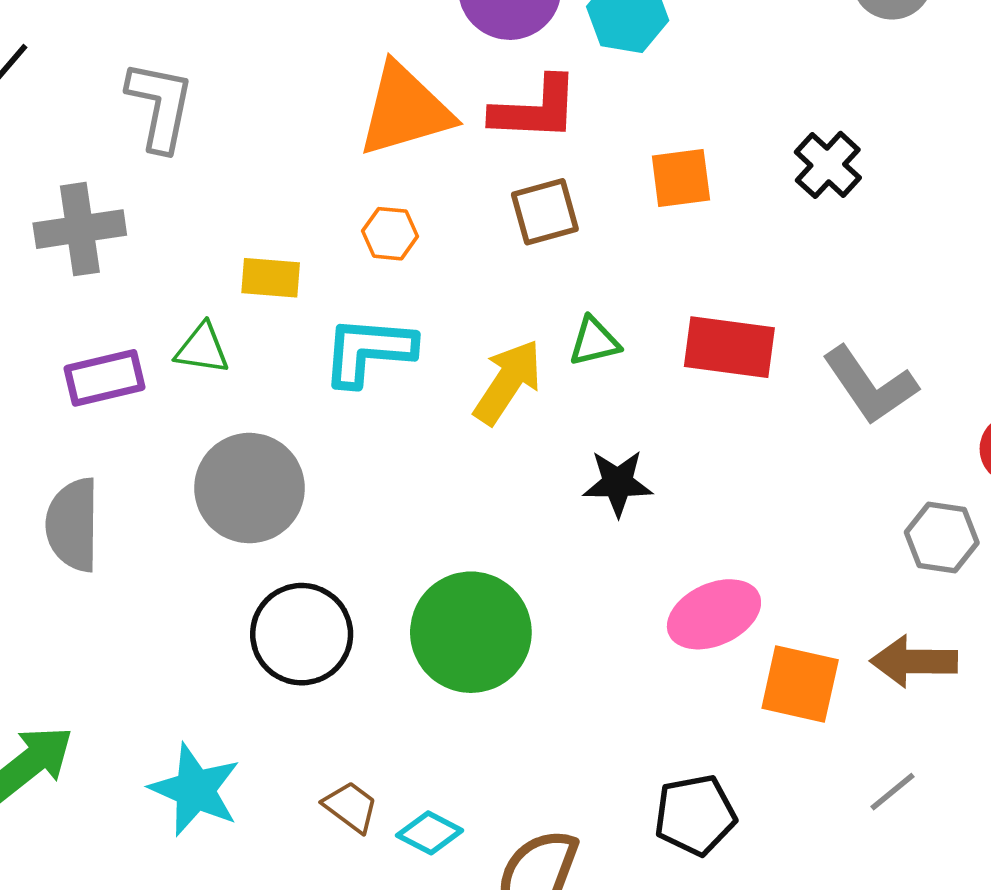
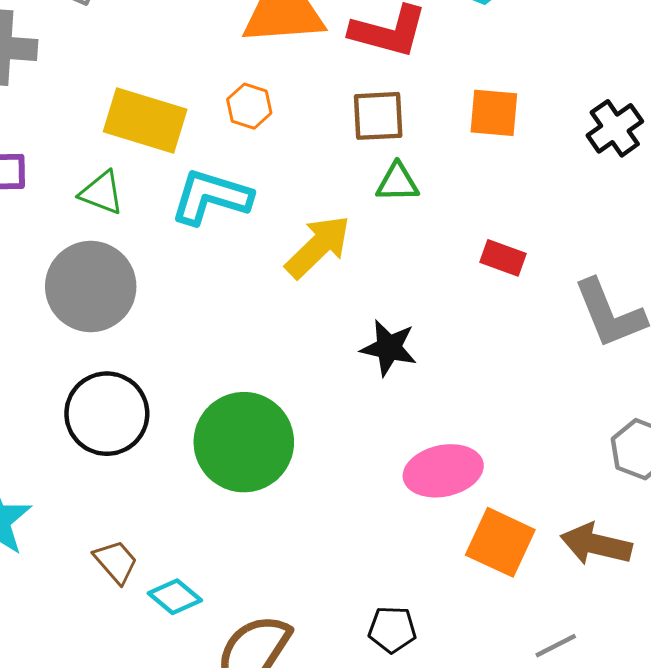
yellow rectangle: (271, 278) -> (145, 120), size x1.6
green triangle: (594, 342) -> (397, 182), moved
red rectangle: (729, 347) -> (503, 258), size x0.6
green triangle: (202, 349) -> (102, 193), moved
black pentagon: (695, 815) -> (392, 629), size x0.7

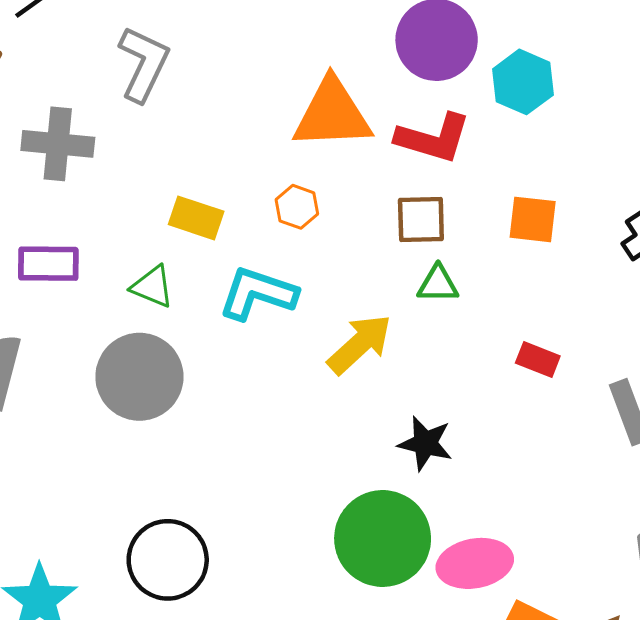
yellow rectangle: (145, 120) -> (196, 218), size x0.7
black circle: (107, 414) -> (168, 560), moved
green circle: (244, 442) -> (383, 539), moved

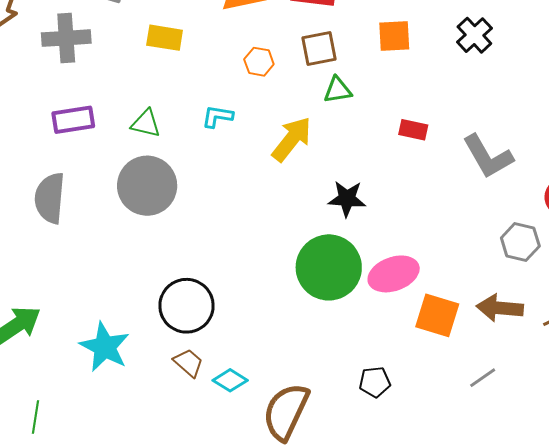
orange hexagon: (297, 207) -> (259, 62), moved
yellow rectangle: (196, 218) -> (165, 38), moved
cyan L-shape: (258, 293) -> (217, 116), size x0.6

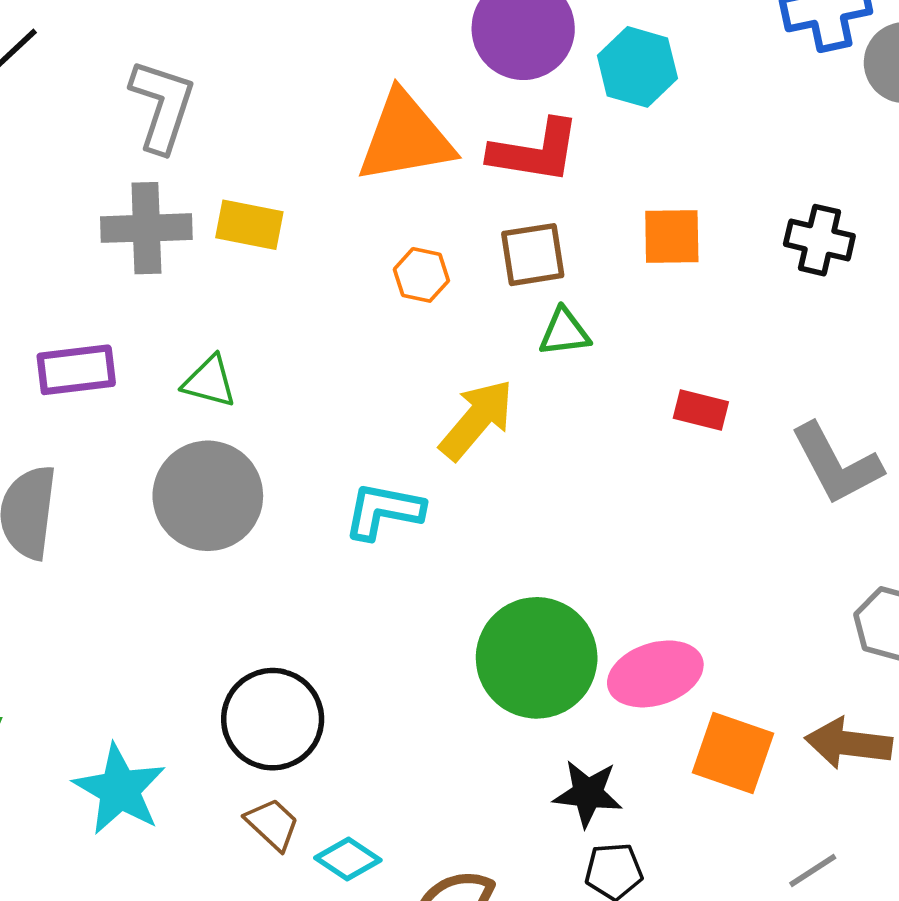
black cross: (474, 35) -> (819, 240), turned -36
gray cross: (66, 38) -> (146, 228), moved
cyan L-shape: (217, 116) -> (384, 511), moved, size x1.4
black star: (347, 199) -> (588, 793), moved

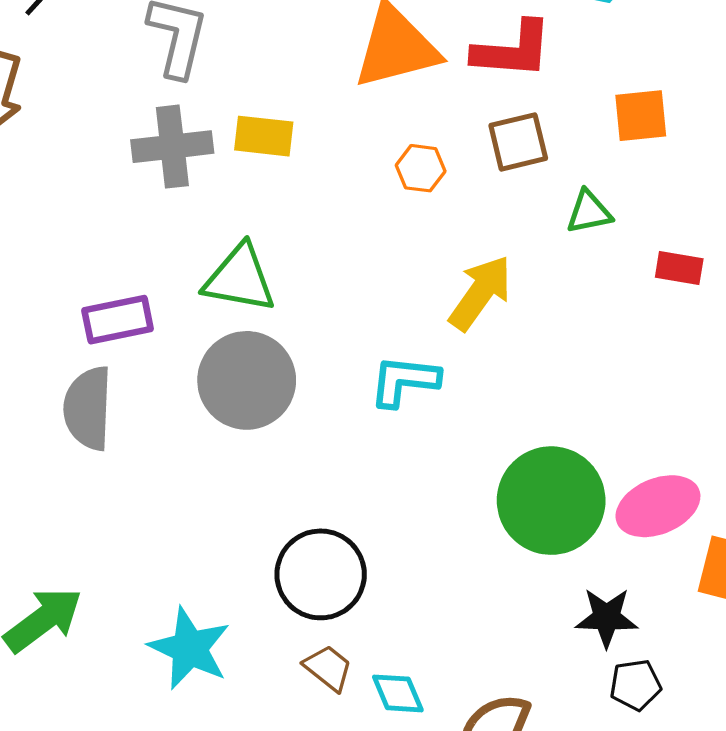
green triangle: (564, 332) -> (589, 212), moved
purple rectangle: (76, 370) -> (118, 320), moved
green triangle: (209, 382) -> (240, 279), size x1.5
cyan diamond: (348, 859) -> (398, 693), turned 38

